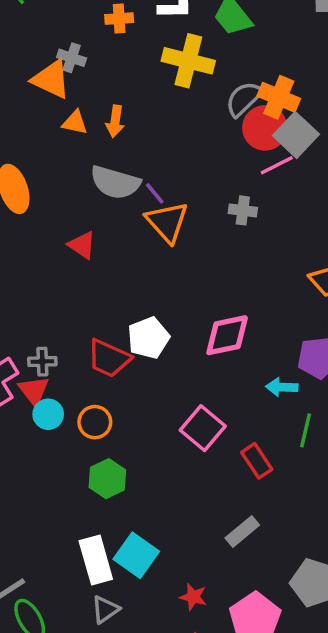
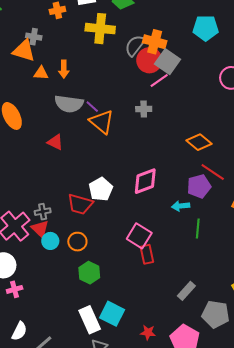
red rectangle: (257, 461) -> (147, 254), moved, turned 30
gray rectangle: (242, 532) -> (186, 291), moved

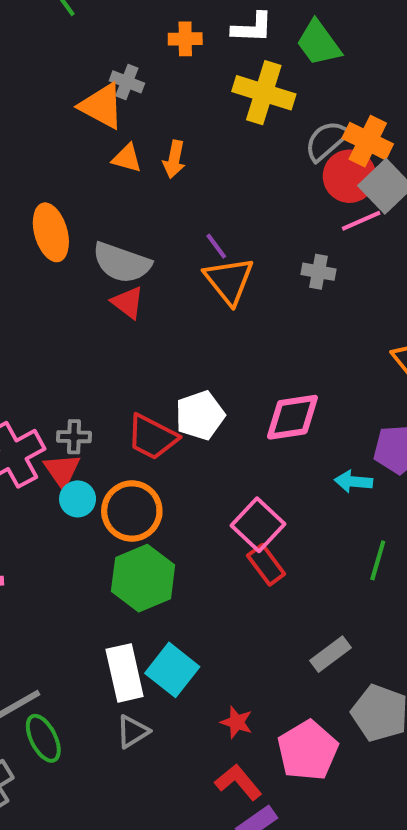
gray semicircle: (69, 104) -> (122, 263), moved
green line: (198, 229) -> (378, 560), moved
orange circle: (77, 242) -> (132, 511), size x1.5
red rectangle: (147, 254) -> (266, 565), turned -36
green hexagon: (89, 273) -> (143, 578), size x1.4

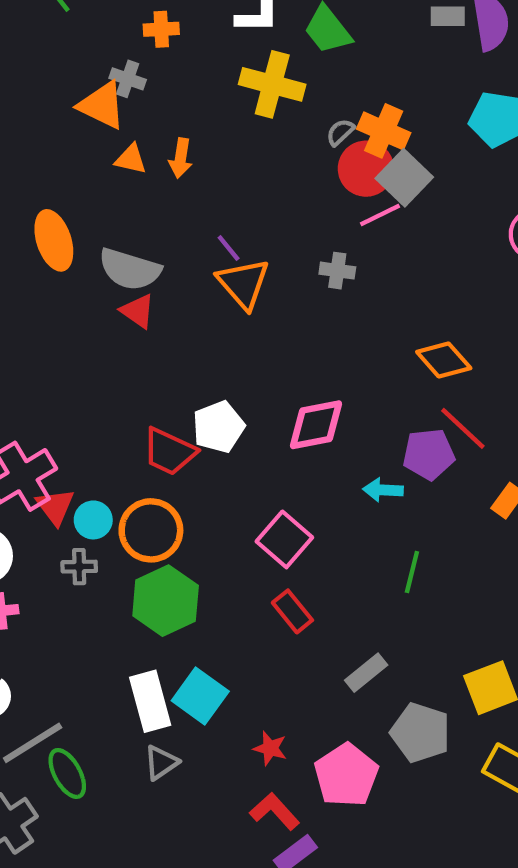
orange cross: (185, 39) -> (161, 29), moved
gray semicircle: (327, 141) -> (340, 132), size x0.6
gray cross: (74, 437) -> (79, 567), moved
red triangle: (62, 470) -> (55, 507), moved
red rectangle: (266, 565) -> (292, 611), moved

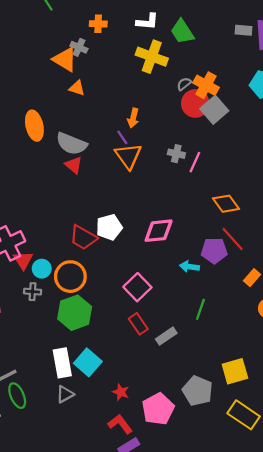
orange arrow: (181, 158) -> (133, 118), moved
pink line: (380, 215) -> (195, 162), moved, turned -45
gray rectangle: (366, 673) -> (166, 336), moved

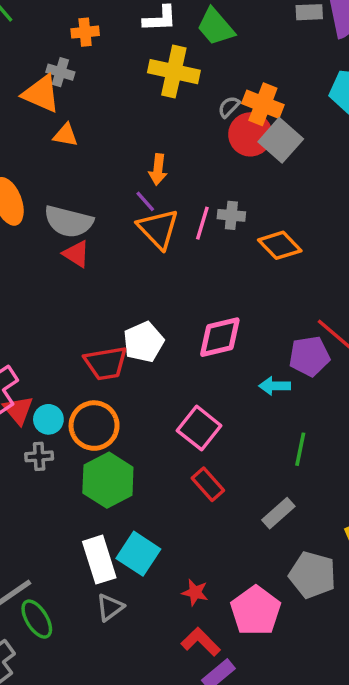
pink line: (195, 162) -> (202, 223), moved
orange diamond: (226, 204) -> (280, 245), moved
red trapezoid: (83, 238) -> (106, 363), turned -32
gray rectangle: (166, 336) -> (278, 513), moved

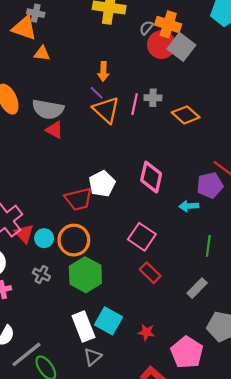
pink diamond: (220, 337) -> (151, 177), turned -60
gray cross: (39, 456) -> (41, 275), moved, turned 35
red star: (195, 592) -> (146, 332), moved

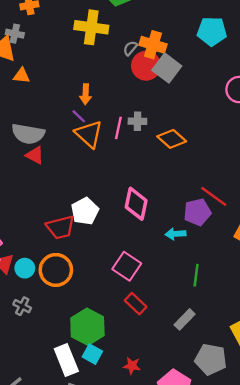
green hexagon: (85, 275) -> (87, 327), moved
cyan square: (108, 321) -> (92, 354), size x0.7

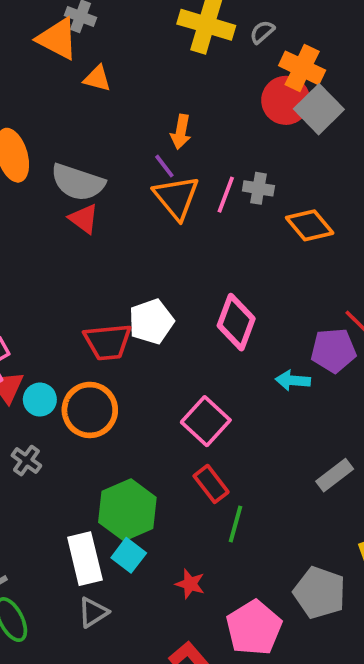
gray semicircle: (130, 48) -> (262, 32), moved
orange triangle: (22, 76) -> (97, 78), moved
green line: (196, 275) -> (236, 524), moved
gray rectangle: (185, 319) -> (335, 475), moved

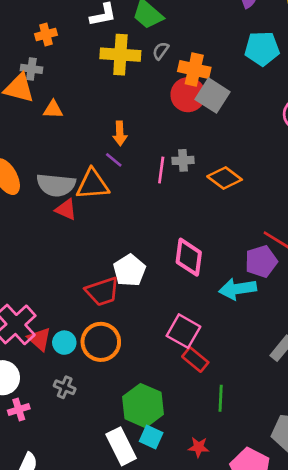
orange triangle: (176, 197) -> (93, 184), moved, turned -42
cyan arrow: (293, 380) -> (238, 289), size x1.5
red rectangle: (211, 484) -> (195, 359), moved

